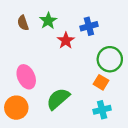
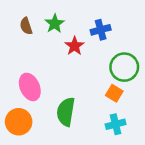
green semicircle: (58, 99) -> (66, 112), turned -40

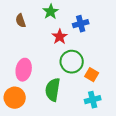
green star: (55, 24) -> (51, 12), moved
green circle: (124, 67) -> (72, 62), moved
pink ellipse: (30, 87) -> (24, 70), turned 35

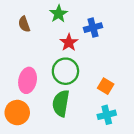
green circle: (72, 62) -> (65, 71), moved

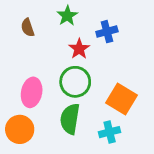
orange square: (106, 86) -> (121, 99), size x1.6
cyan cross: (107, 115) -> (110, 132), moved

